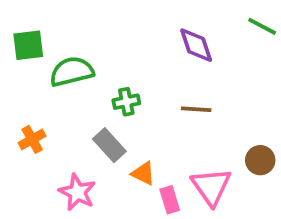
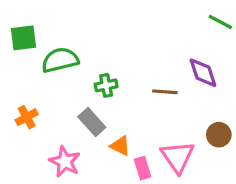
purple diamond: (196, 45) -> (203, 73), moved

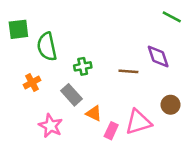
green semicircle: (60, 60) -> (47, 47), turned -88
orange cross: (27, 117) -> (32, 82), moved
pink triangle: (178, 157) -> (138, 122), turned 48
pink rectangle: (143, 168) -> (111, 131), turned 42

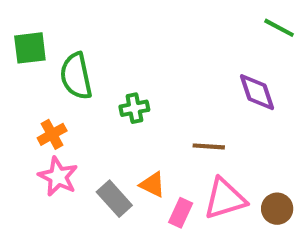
brown line: (128, 71) -> (209, 146), moved
gray rectangle: (72, 95) -> (114, 199), moved
brown circle: (171, 105) -> (277, 209), moved
pink star: (51, 126) -> (58, 177), moved

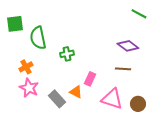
purple diamond: (257, 92) -> (128, 46), turned -35
brown line: (209, 146) -> (123, 69), moved
pink triangle: (225, 199) -> (112, 99), turned 35
pink rectangle: (181, 213) -> (90, 79), moved

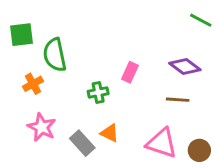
green cross: (67, 54) -> (98, 92), moved
orange cross: (26, 67) -> (33, 84), moved
pink rectangle: (90, 79) -> (130, 72), moved

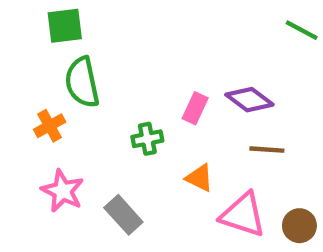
green square: (21, 35) -> (65, 26), moved
purple diamond: (185, 66) -> (249, 100), moved
orange triangle: (110, 133) -> (200, 178), moved

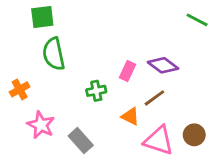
orange cross: (50, 126) -> (20, 89), moved
brown line: (267, 150) -> (154, 98), moved, turned -40
brown circle: (299, 226) -> (194, 135), moved

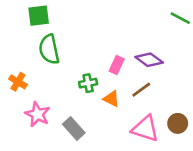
orange cross: (20, 89) -> (18, 82), turned -30
orange triangle: (130, 116) -> (111, 99), moved

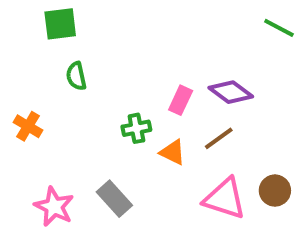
green semicircle: (49, 49) -> (76, 76), size x0.6
pink star: (37, 114) -> (54, 207), moved

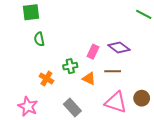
orange cross: (28, 126) -> (46, 78), moved
brown line: (219, 138) -> (113, 71), turned 35
gray rectangle: (114, 199) -> (72, 107), moved

